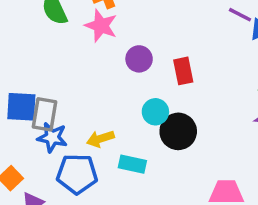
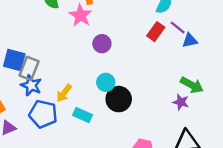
red rectangle: (183, 71) -> (156, 32), moved, turned 36
yellow arrow: (100, 139) -> (64, 93), turned -48

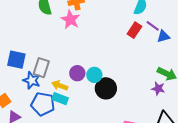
purple circle: (102, 44) -> (77, 73), moved
gray rectangle: (29, 68) -> (41, 68), moved
yellow arrow: (64, 93) -> (60, 86), turned 77
cyan rectangle: (83, 115) -> (60, 99), moved

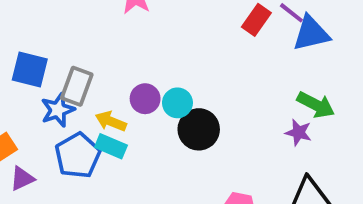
blue triangle: (163, 36) -> (311, 33), size x1.5
blue star: (32, 80) -> (58, 110), turned 30
blue pentagon: (43, 104) -> (78, 156), turned 30

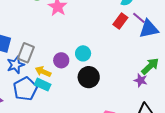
cyan circle: (177, 103) -> (83, 53), moved
green arrow: (316, 105) -> (150, 66), turned -72

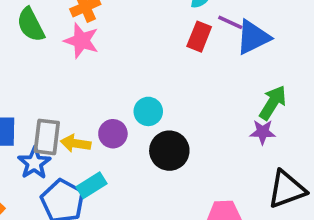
yellow arrow: (43, 72) -> (76, 143), moved
cyan rectangle: (43, 85) -> (92, 185), turned -42

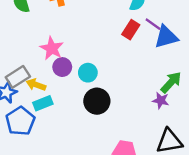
pink star: (81, 41) -> (52, 48), moved
purple circle: (113, 134) -> (62, 67), moved
gray rectangle: (47, 137) -> (18, 77), turned 40
cyan rectangle: (92, 185) -> (43, 103), moved

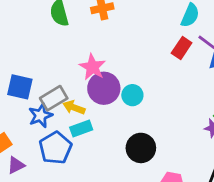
purple circle: (62, 67) -> (104, 88), size x1.5
black circle: (97, 101) -> (141, 148), moved

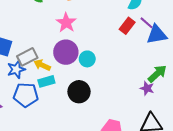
pink star: (92, 67) -> (66, 23), moved
blue pentagon: (55, 148) -> (26, 95), turned 30
black circle: (141, 148) -> (79, 92), moved

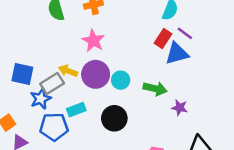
blue triangle: (157, 35) -> (177, 53), moved
yellow arrow: (42, 65) -> (68, 71), moved
green arrow: (157, 74) -> (155, 89), moved, turned 60
purple star: (147, 88) -> (180, 108), moved

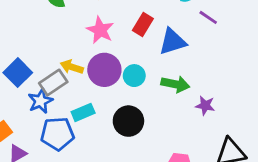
red rectangle: (163, 39) -> (143, 24), moved
blue triangle: (177, 53) -> (173, 42), moved
blue square: (22, 74) -> (18, 73), turned 35

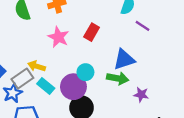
blue triangle: (173, 42) -> (124, 59), moved
purple circle: (104, 70) -> (73, 87), moved
cyan rectangle: (83, 112) -> (46, 86), moved, turned 63

